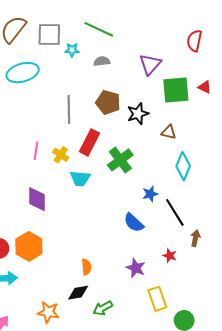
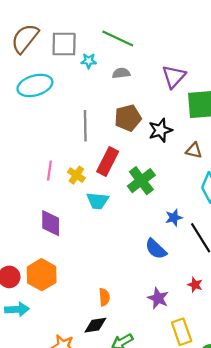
brown pentagon: (108, 102) -> (128, 118), turned -30

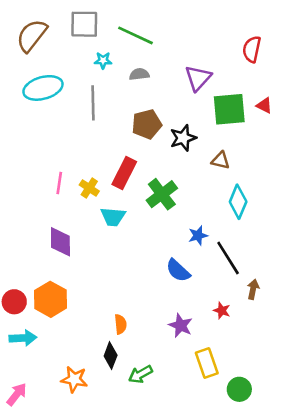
gray square: (64, 44) -> (84, 24), moved
gray line: (85, 126) -> (93, 103), moved
black diamond: (95, 325) -> (111, 356), turned -60

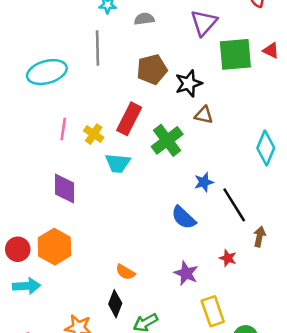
cyan ellipse: (43, 88) -> (47, 72), moved
brown triangle: (221, 160) -> (204, 115), moved
cyan diamond: (238, 202) -> (266, 148), moved
orange semicircle: (121, 324) -> (125, 272), turned 126

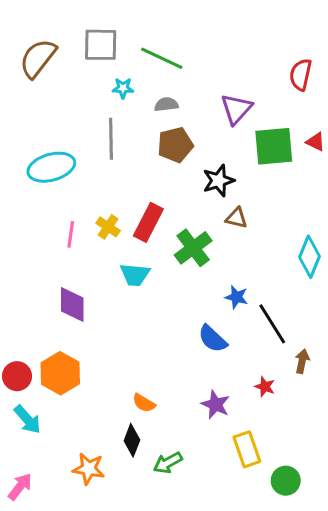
brown pentagon: (152, 69) -> (175, 145), moved
yellow cross: (94, 134) -> (108, 227), moved
blue star: (204, 182) -> (236, 297), turned 30
cyan arrow: (27, 286) -> (27, 419), turned 52

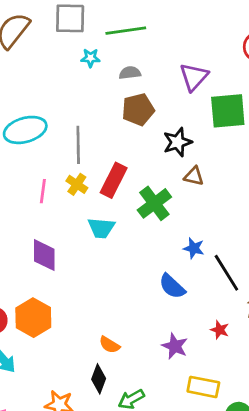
green line: (162, 58) -> (126, 31), turned -33
gray line: (111, 139) -> (78, 145), moved
yellow rectangle: (247, 449) -> (203, 387), turned -60

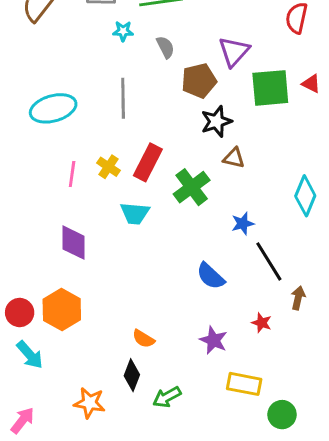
gray semicircle: (130, 73) -> (165, 47), turned 70
brown pentagon: (138, 110) -> (199, 81), moved
gray line: (78, 145) -> (123, 98), moved
blue star: (194, 248) -> (243, 224), moved, turned -30

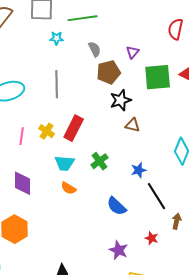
gray semicircle: (165, 47) -> (95, 49), moved
purple triangle: (234, 52) -> (133, 52), size x0.6
green cross: (192, 187) -> (100, 161), moved, size x0.7
orange semicircle: (144, 339) -> (69, 188), moved

